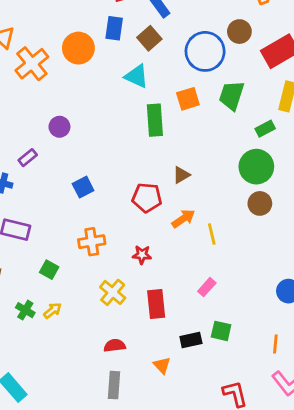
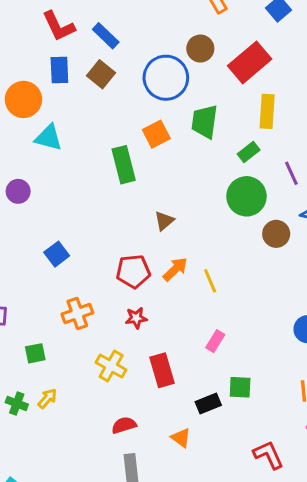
cyan triangle: (137, 76) -> (49, 138), moved
red pentagon: (147, 198) -> (133, 271), moved
brown circle: (260, 203) -> (276, 234), moved
green square: (49, 270) -> (35, 353), turned -30

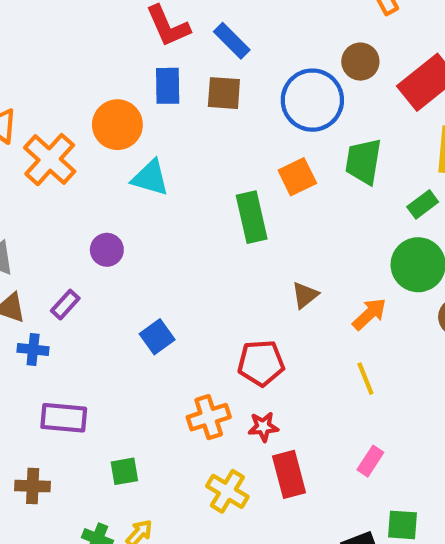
brown square: (101, 74) -> (224, 93), turned -36
orange arrow: (175, 269) -> (369, 314), moved
orange cross: (77, 313) -> (209, 417), moved
red rectangle: (162, 370) -> (289, 474), moved

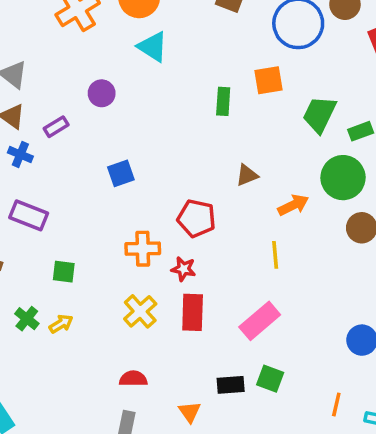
green trapezoid: (363, 161) -> (319, 114), moved
green rectangle: (252, 217) -> (223, 101), size x0.7
pink rectangle: (370, 461) -> (260, 321), size x1.6

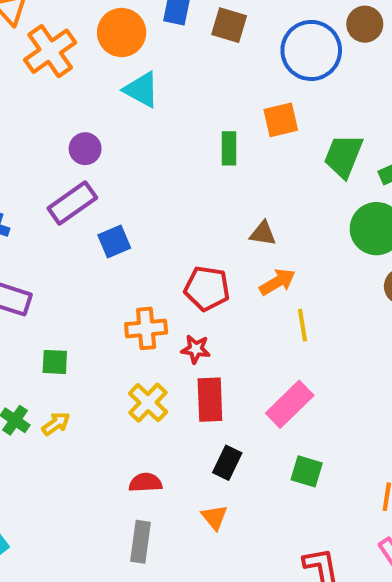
purple rectangle: (56, 127) -> (72, 203), moved, size x1.6
brown triangle: (247, 175) -> (263, 233), turned 35
orange arrow: (293, 205) -> (277, 282), moved
black rectangle: (231, 385) -> (227, 463), moved, turned -56

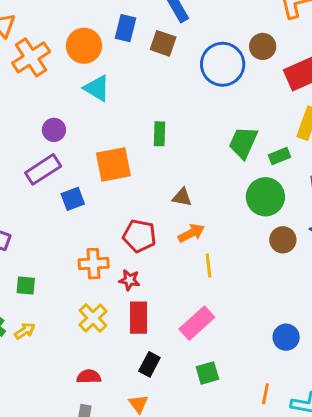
orange square: (281, 120) -> (113, 164), moved, size x1.4
green square: (307, 471) -> (207, 373), turned -35

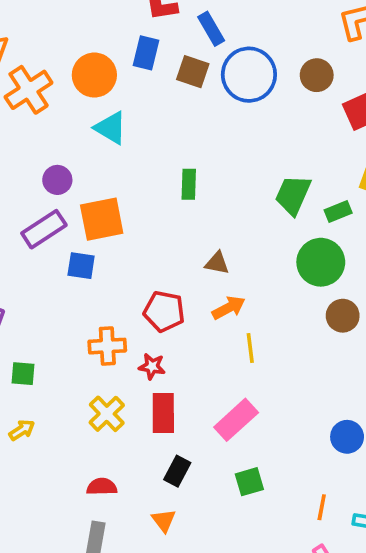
blue circle: (223, 64) -> (249, 75), moved
orange square: (113, 164) -> (102, 219), moved
blue square: (73, 199) -> (81, 266), turned 30

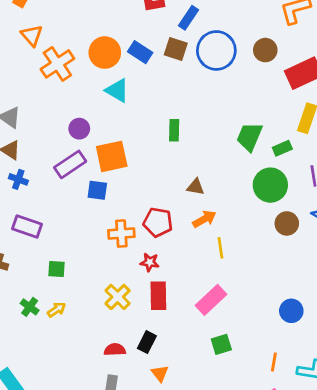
blue rectangle: (211, 29) -> (189, 18), turned 65
blue rectangle: (146, 53) -> (140, 52), moved, turned -70
orange cross: (107, 346) -> (121, 234), moved
black rectangle: (177, 471) -> (147, 342), moved

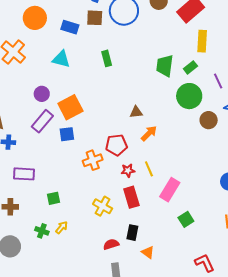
orange circle: (105, 53) -> (35, 18), moved
green rectangle: (174, 130) -> (107, 58), moved
yellow line: (220, 248) -> (149, 169), moved
red star: (150, 262) -> (128, 170), moved

